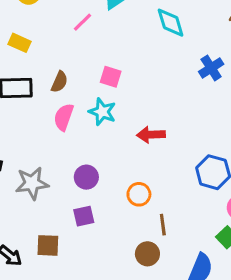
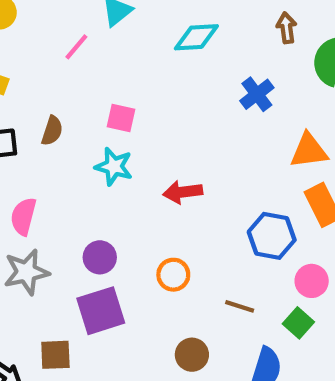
cyan diamond: (171, 23) -> (196, 37), turned -72
pink semicircle: (64, 117) -> (23, 216), moved
purple square: (84, 216) -> (101, 311), size x1.6
brown line: (163, 225) -> (240, 306), moved, turned -60

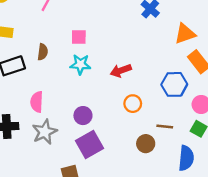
orange circle: (173, 275) -> (133, 104), moved
brown circle: (192, 355) -> (146, 144), moved

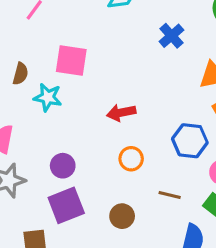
pink square: (79, 37) -> (71, 61), size x1.5
cyan star: (80, 64) -> (48, 97), moved
brown circle: (146, 144) -> (122, 216), moved

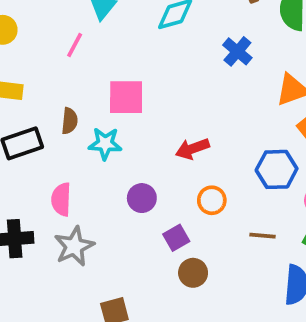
purple circle: (63, 166) -> (142, 198), moved
purple square: (66, 205) -> (176, 238), moved, size x0.6
brown circle: (122, 216) -> (193, 273), moved

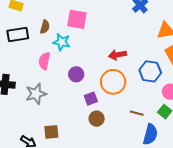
red arrow: (192, 149) -> (117, 55), moved
pink semicircle: (61, 199) -> (44, 61), moved
orange circle: (212, 200) -> (113, 82), size x1.6
brown line: (262, 236) -> (137, 113), moved

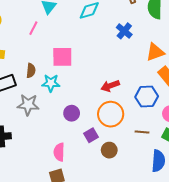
pink semicircle: (44, 61) -> (59, 152), moved
gray star: (36, 94) -> (28, 105), moved, turned 30
brown line: (137, 113) -> (142, 132), moved
brown circle: (97, 119) -> (109, 150), moved

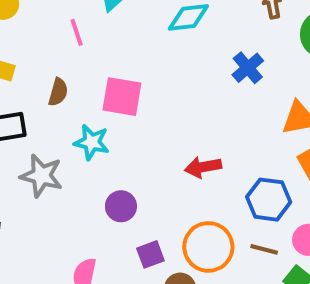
pink line: (33, 28) -> (77, 32), turned -56
brown semicircle: (31, 71) -> (58, 92), moved
orange circle: (111, 114) -> (208, 247), moved
brown line: (142, 132) -> (264, 249), moved

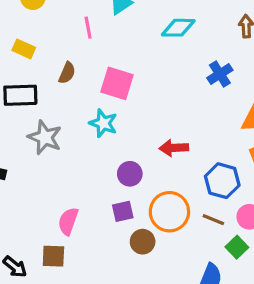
cyan star: (92, 142) -> (103, 123), moved
purple circle: (121, 206) -> (130, 174), moved

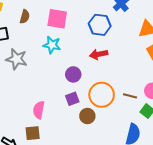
blue hexagon: (222, 181) -> (100, 25), moved

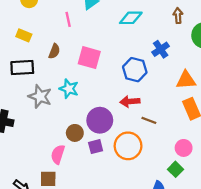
cyan star: (52, 45) -> (69, 89), moved
purple circle: (73, 74) -> (100, 120), size x1.5
brown line: (130, 96) -> (149, 120), moved
brown circle: (87, 116) -> (75, 133), moved

